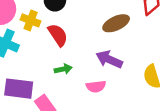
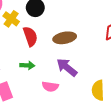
brown ellipse: (116, 23) -> (65, 38), moved

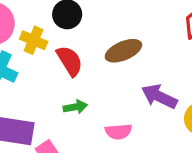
purple arrow: (67, 67) -> (159, 96), moved

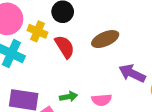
green arrow: (75, 107) -> (68, 97), moved

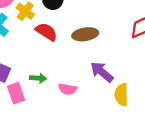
red semicircle: (65, 47) -> (46, 32), turned -40

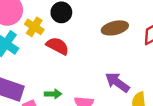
brown ellipse: (85, 34) -> (115, 28), moved

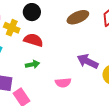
green arrow: (53, 94) -> (33, 64), moved

